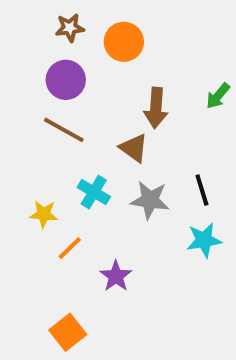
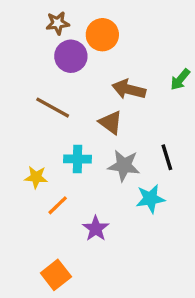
purple circle: (66, 80) -> (71, 56), moved
brown arrow: (156, 108) -> (129, 89), turned 100
cyan cross: (94, 192) -> (77, 159), turned -30
cyan star: (204, 240) -> (150, 199), moved

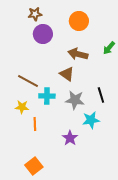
orange circle: (102, 35) -> (79, 21), moved
brown line: (53, 108) -> (28, 81), moved
orange line: (58, 205) -> (35, 124), turned -48
purple star: (96, 229) -> (70, 138), moved

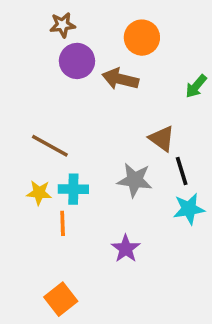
brown arrow: (78, 54) -> (120, 79), moved
brown triangle: (67, 74) -> (162, 139), moved
cyan cross: (47, 96) -> (73, 189), moved
cyan star: (91, 120) -> (189, 209), moved

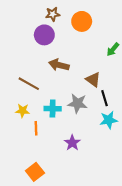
brown star: (63, 25) -> (53, 14), moved
brown arrow: (120, 79) -> (59, 65), moved
cyan cross: (73, 189) -> (53, 109), moved

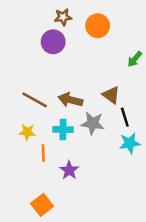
brown arrow: (59, 65) -> (70, 100), moved
purple star: (72, 143) -> (69, 170), moved

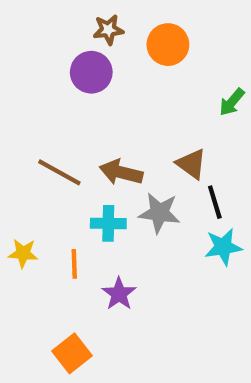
yellow star: (27, 132) -> (23, 253), moved

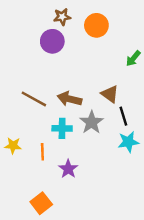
gray star: (159, 213) -> (92, 122), turned 30

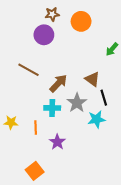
brown line: (34, 99) -> (28, 70), moved
brown arrow: (69, 99) -> (58, 83), turned 120
cyan star: (128, 142) -> (96, 119), moved

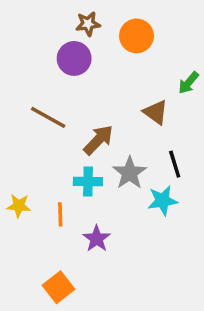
brown triangle: (92, 79) -> (156, 112), moved

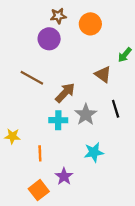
cyan star: (163, 201) -> (94, 152), moved
orange line: (60, 214) -> (40, 153), moved
purple star: (97, 239) -> (64, 176), moved

